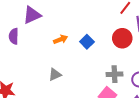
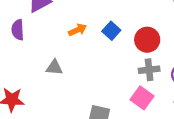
red circle: (122, 38) -> (147, 40), moved
gray triangle: (55, 75) -> (54, 67), moved, turned 32

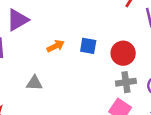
blue square: (111, 31) -> (88, 46), turned -30

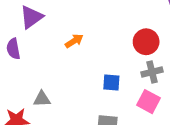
blue square: (88, 46) -> (111, 83), moved
gray triangle: (34, 83) -> (42, 99), moved

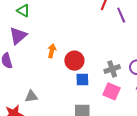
orange arrow: (74, 41) -> (52, 51), turned -40
red circle: (146, 42) -> (74, 61), moved

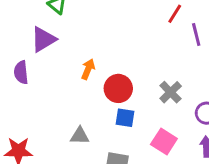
gray cross: (112, 69) -> (171, 92), moved, turned -35
gray triangle: (31, 96) -> (80, 136), moved

